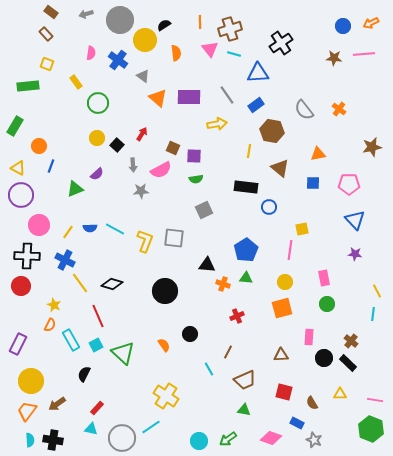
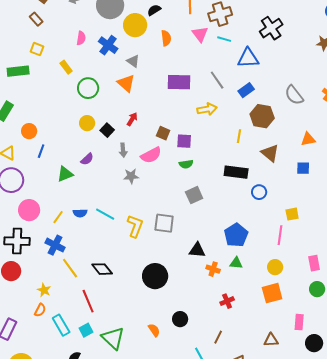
orange triangle: (158, 98) -> (126, 83), moved
black diamond: (112, 284) -> (102, 269), turned 35

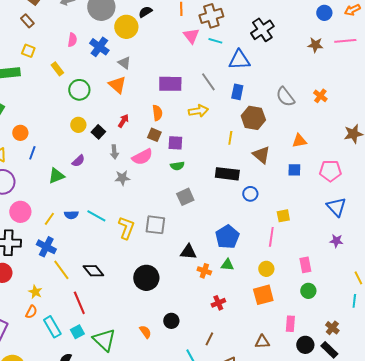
orange semicircle: (166, 38) -> (157, 113), moved
blue rectangle: (246, 90) -> (237, 92), turned -42

